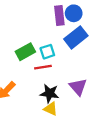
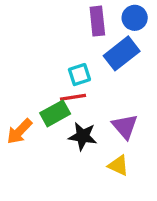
blue circle: (74, 13) -> (135, 18), moved
green rectangle: (25, 52) -> (55, 113), moved
yellow triangle: (51, 109) -> (118, 165), moved

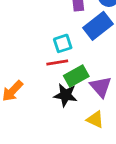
green rectangle: (55, 113) -> (76, 76), moved

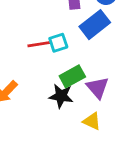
red line: (57, 62) -> (39, 44), moved

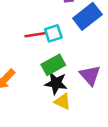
green rectangle: (72, 76) -> (53, 65), moved
yellow triangle: (92, 121) -> (63, 102), moved

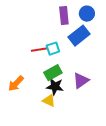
purple triangle: (90, 75) -> (81, 81), turned 36
yellow triangle: (63, 102) -> (49, 101), moved

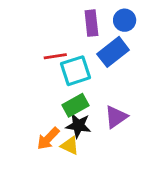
cyan square: (53, 49) -> (76, 71), size x1.5
red line: (39, 50) -> (55, 56), moved
orange arrow: (16, 84) -> (48, 138), moved

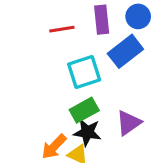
red line: (55, 56) -> (62, 29), moved

